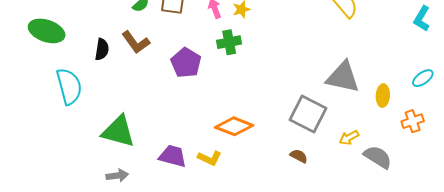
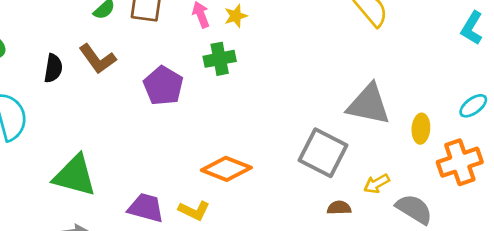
orange cross: (413, 121) -> (460, 162), size x1.5
brown semicircle: (299, 156) -> (339, 208), moved, turned -30

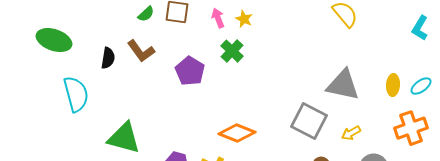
yellow star: (236, 16) -> (244, 19), turned -30
green cross: (220, 59) -> (232, 51), turned -35
yellow ellipse: (421, 129) -> (393, 85), moved
yellow arrow: (377, 184) -> (351, 133), moved

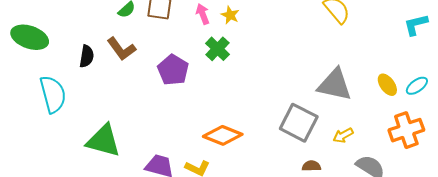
cyan L-shape: (420, 28) -> (416, 25), turned 45
yellow ellipse: (393, 85) -> (387, 85), turned -40

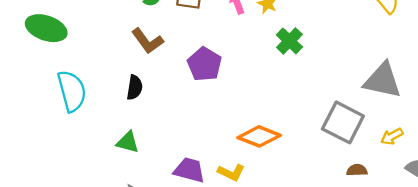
green cross: (217, 49) -> (289, 41), moved
black semicircle: (87, 56) -> (135, 87), moved
green triangle: (103, 141) -> (128, 142), size x0.6

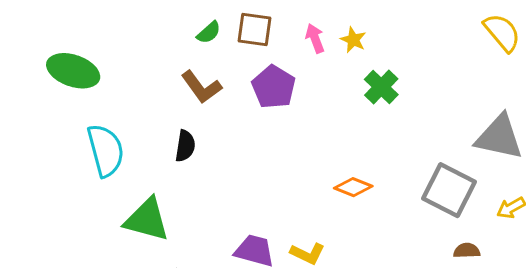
purple pentagon: (204, 64) -> (274, 87), moved
orange diamond: (259, 136) -> (353, 187), moved, size x0.7
green triangle: (128, 142) -> (147, 220), moved, size x1.6

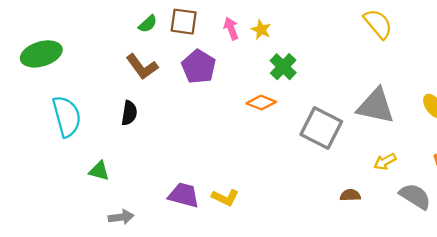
green ellipse: (73, 71) -> (41, 54), turned -36
orange diamond: (353, 187) -> (261, 103), moved
gray square: (449, 190) -> (321, 128), moved
green triangle: (147, 220) -> (99, 171), size x0.6

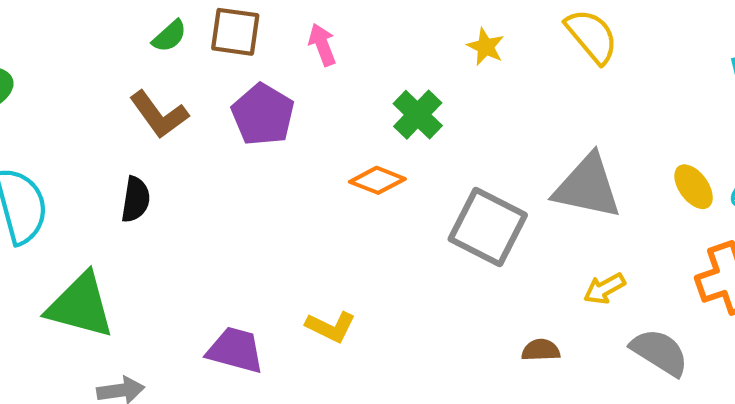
yellow star: (261, 30) -> (486, 47), moved
green triangle: (99, 171) -> (80, 306), size x1.8
yellow L-shape: (225, 197) -> (331, 327), moved

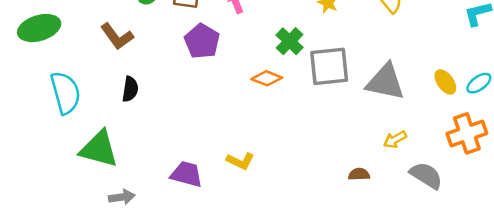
brown L-shape: (159, 115) -> (117, 36), moved
gray square: (488, 227) -> (329, 66), moved, turned -33

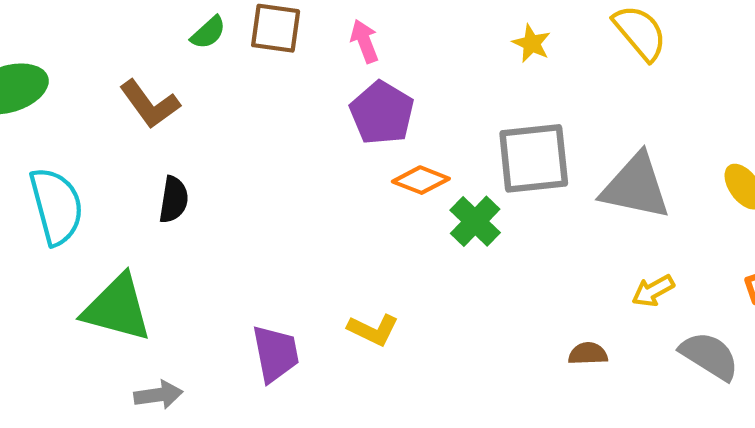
purple pentagon: (202, 41) -> (382, 113), moved
green cross: (290, 41) -> (475, 221), moved
purple trapezoid: (186, 174) -> (276, 354), turned 64

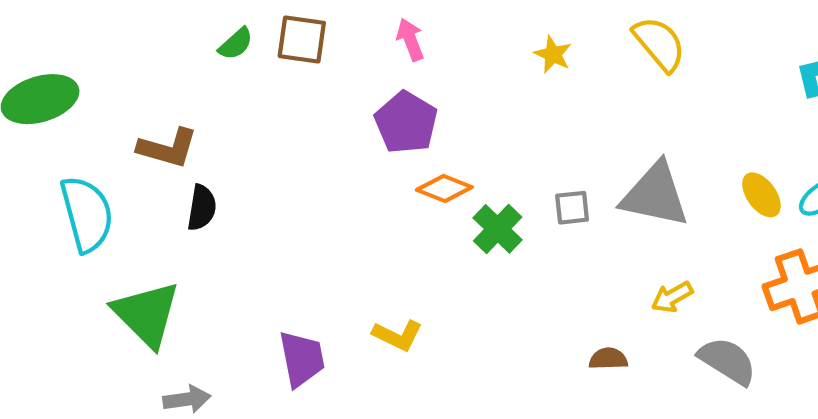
pink arrow: (364, 41) -> (410, 40), moved
brown L-shape: (150, 104) -> (168, 148), moved, turned -38
gray square: (534, 158) -> (572, 208), moved, size x0.5
green triangle: (117, 308) -> (146, 314), turned 30

